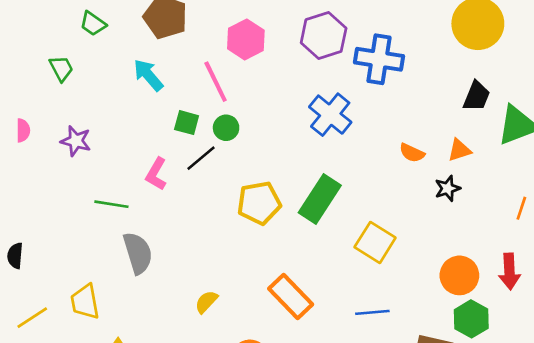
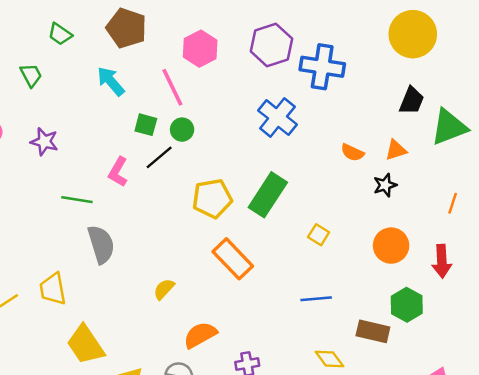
yellow square: (375, 242) -> (319, 235), size x0.6
orange circle: (459, 275) -> (391, 246), moved
orange rectangle: (291, 297) -> (233, 259), moved

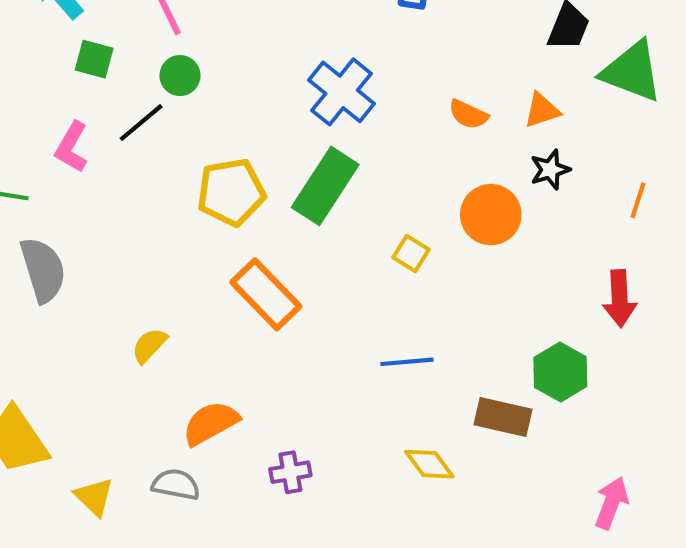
blue cross: (277, 117) -> (342, 92), moved
green square: (146, 125) -> (94, 59), moved
green triangle: (449, 127) -> (632, 71), turned 42
black star: (385, 185) -> (550, 170), moved
orange circle: (391, 246) -> (491, 215), moved

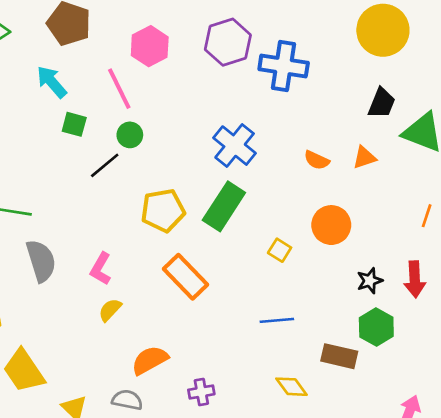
pink L-shape: (72, 147) -> (101, 269), moved
black star: (550, 170) -> (370, 281), moved

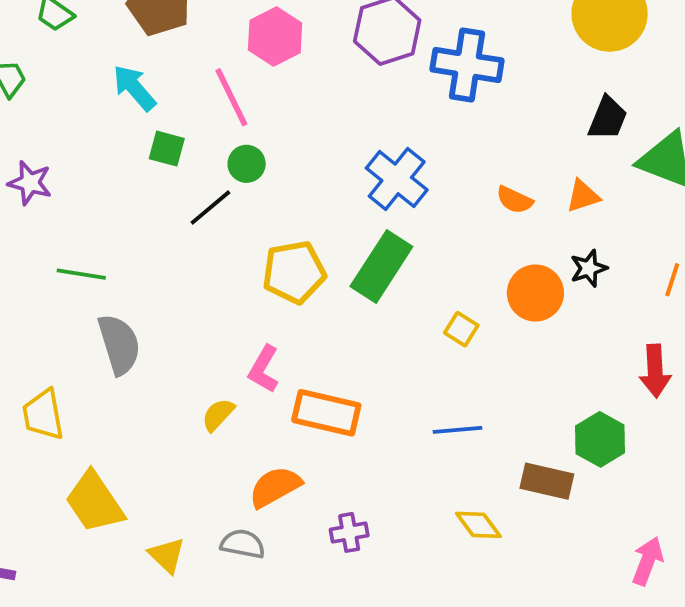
pink L-shape: (101, 269) -> (264, 369), moved
orange rectangle: (185, 277) -> (326, 413), moved, turned -33
black star: (370, 281) -> (589, 268), moved

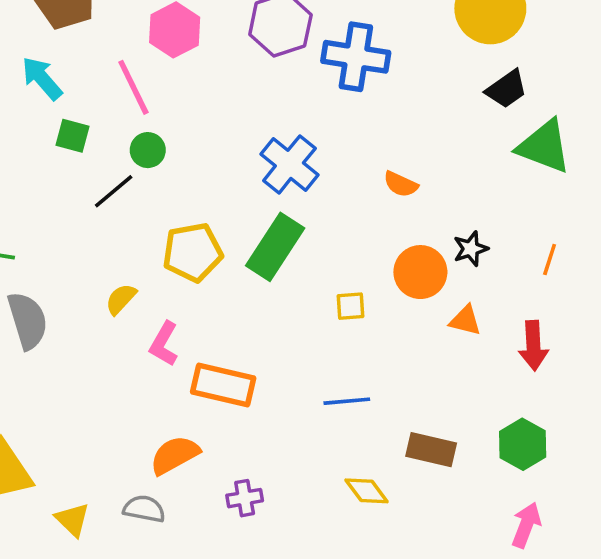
black trapezoid: (608, 118) -> (506, 89), moved, turned 33
orange triangle: (583, 196) -> (465, 320), moved, turned 32
yellow square: (461, 329) -> (350, 306), turned -36
yellow semicircle: (218, 415) -> (121, 299), moved
green hexagon: (600, 439) -> (523, 444), moved

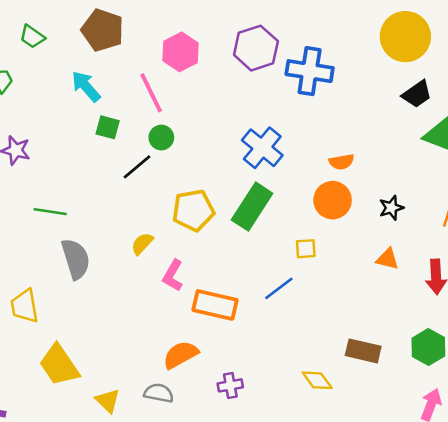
orange semicircle: (401, 184) -> (341, 162), turned -35
orange circle: (420, 272) -> (333, 200), moved
blue line: (347, 401) -> (279, 288), moved, turned -32

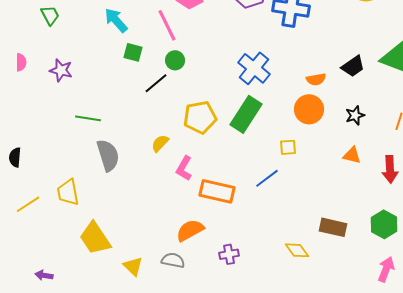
black trapezoid: (417, 94) -> (353, 66), moved

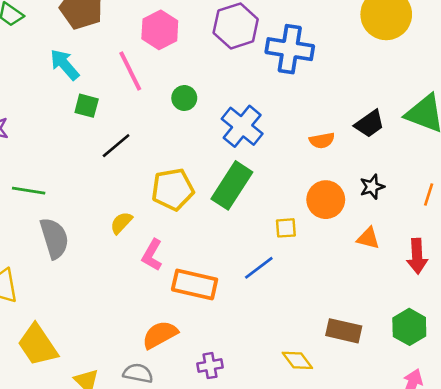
green circle: (175, 60) -> (184, 98), moved
orange circle: (309, 109) -> (326, 200), moved

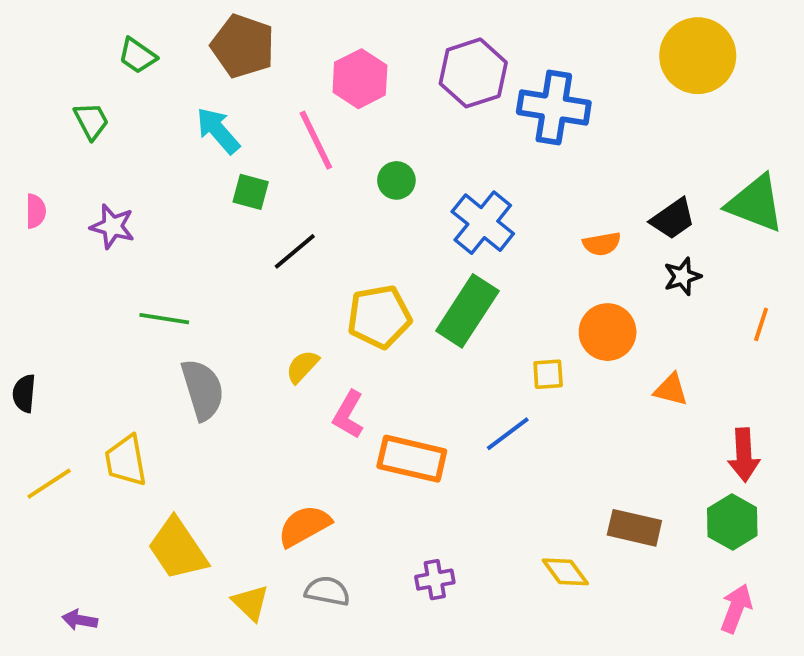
black star: (372, 187) -> (682, 276), moved
red arrow: (417, 256) -> (744, 455), moved
orange semicircle: (160, 335) -> (304, 526), moved

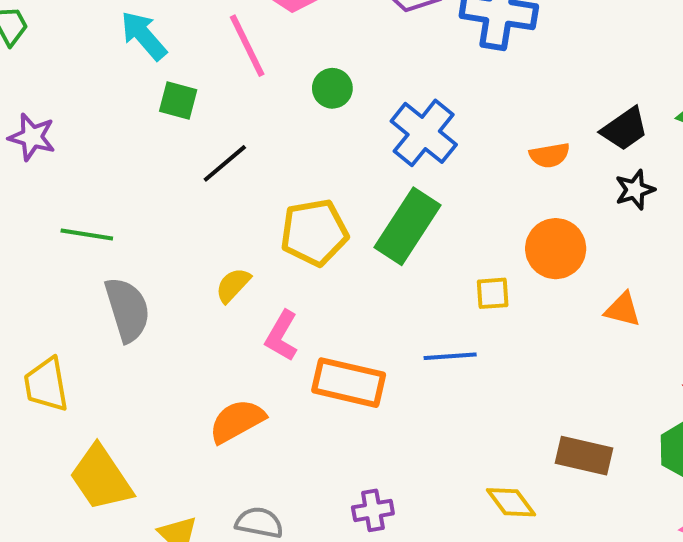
blue line: (508, 434) -> (450, 356), turned 33
orange semicircle: (304, 526) -> (237, 421), moved

